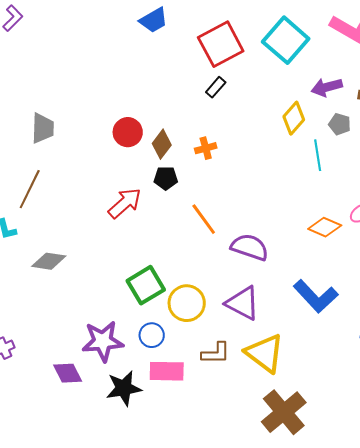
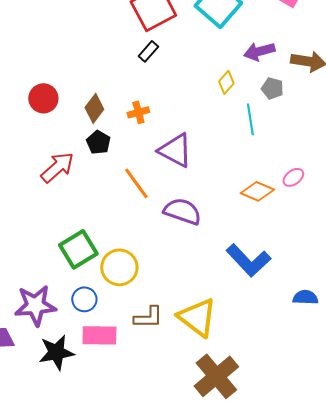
yellow diamond: (294, 118) -> (226, 82), size x0.7
red circle: (128, 132) -> (43, 98), moved
black pentagon: (166, 178) -> (98, 142), turned 30
purple triangle: (243, 303) -> (175, 150), moved

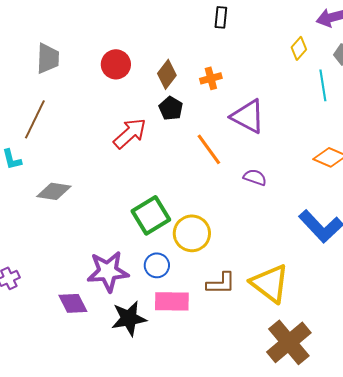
black rectangle: (148, 51) -> (221, 17), turned -35
purple semicircle: (182, 211) -> (255, 177), size x0.6

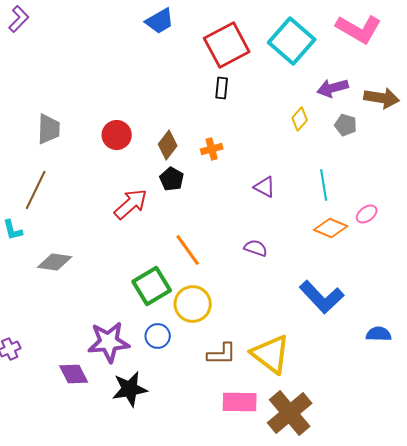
cyan line: (323, 85) -> (324, 185), moved
purple triangle: (248, 116) -> (265, 187), moved, size x0.6
orange line: (209, 149) -> (188, 250), moved
pink rectangle: (172, 301) -> (240, 402), moved

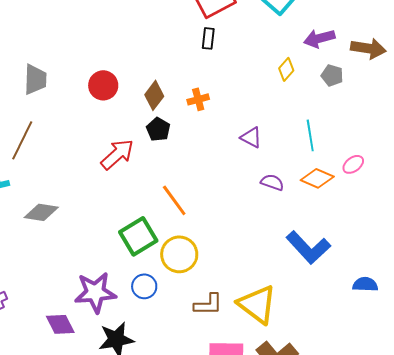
purple semicircle: (256, 248) -> (272, 182), moved

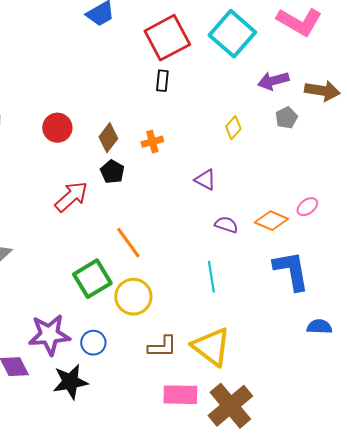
yellow diamond: (286, 69) -> (233, 128), moved
gray pentagon: (332, 75) -> (286, 118), turned 30
cyan line: (310, 135) -> (211, 277), moved
blue L-shape: (308, 247) -> (291, 271), moved, turned -147
blue circle: (144, 286) -> (93, 343), moved

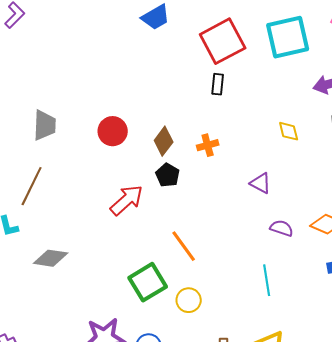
cyan square: (232, 34) -> (288, 37), turned 36
yellow diamond: (233, 128) -> (289, 131), turned -55
yellow circle: (133, 297) -> (189, 300), size x0.7

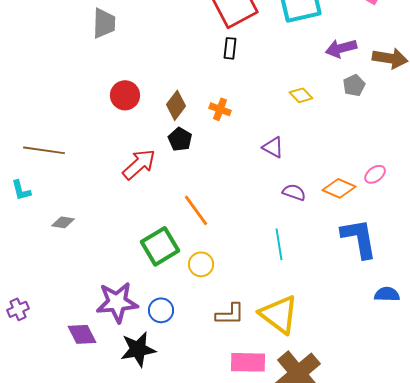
gray trapezoid: (45, 125) -> (104, 23), moved
yellow diamond: (289, 131) -> (301, 95), turned -30
orange cross: (208, 145) -> (220, 109), turned 35
brown line: (32, 186) -> (44, 150), turned 72
gray diamond: (51, 258) -> (63, 222), size x0.7

